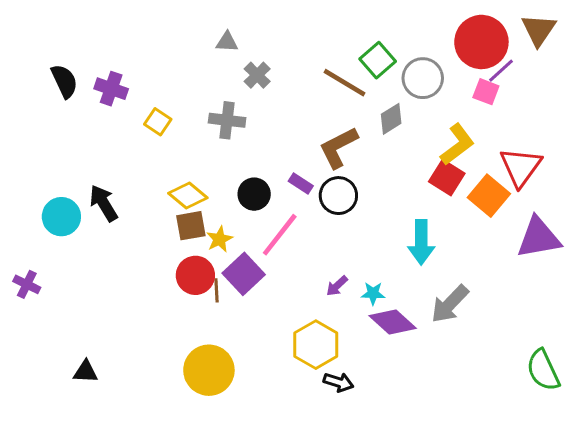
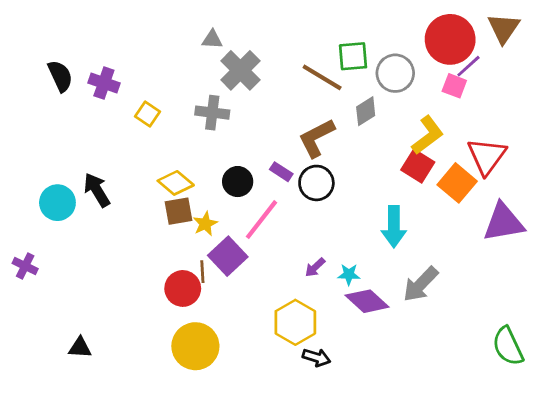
green square: (378, 60) -> (353, 56), turned 36
gray cross: (257, 75) -> (240, 70), size x1.6
red circle: (195, 275) -> (183, 288), moved

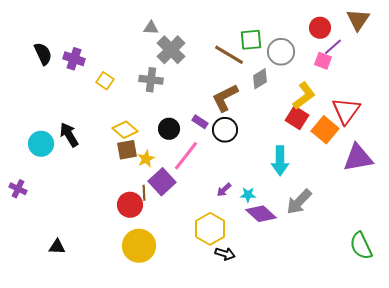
red circle: (450, 39) -> (320, 28), size x0.6

